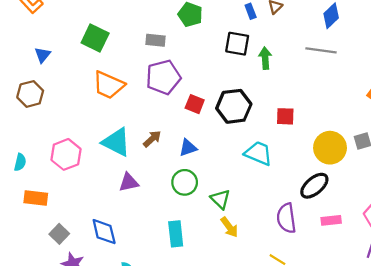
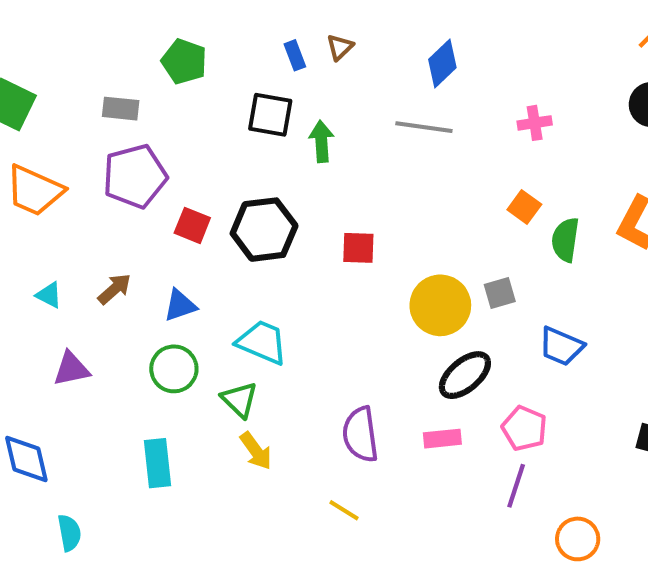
cyan triangle: (116, 142) -> (49, 295), size x0.5
cyan trapezoid: (258, 153) -> (262, 342), moved
black ellipse: (314, 186) -> (465, 375), moved

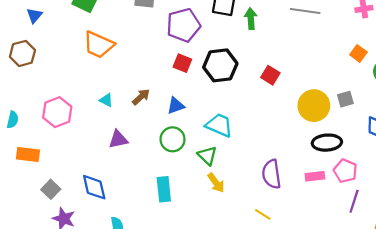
purple pentagon: (135, 176) -> (183, 25), moved
red square: (358, 248) -> (270, 75), turned 30
black ellipse: (465, 375) -> (327, 143), turned 36
pink pentagon: (524, 428) -> (345, 171), moved

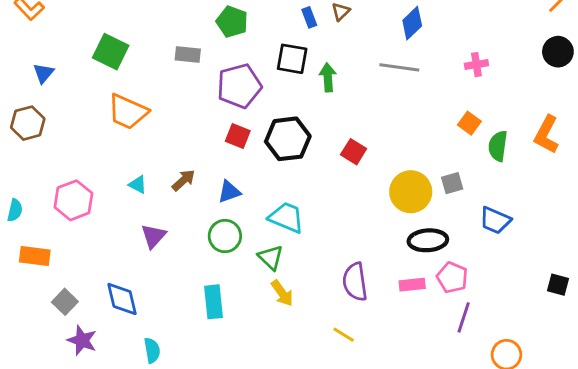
purple triangle: (118, 139) -> (153, 236), turned -36

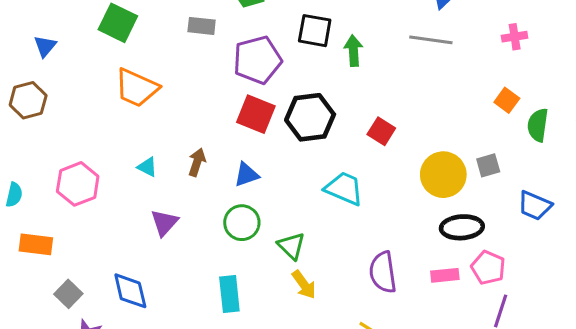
red square: (238, 136) -> (256, 114), size x1.4
brown arrow: (183, 180) -> (197, 162), turned -30
cyan trapezoid: (286, 217) -> (344, 189), moved

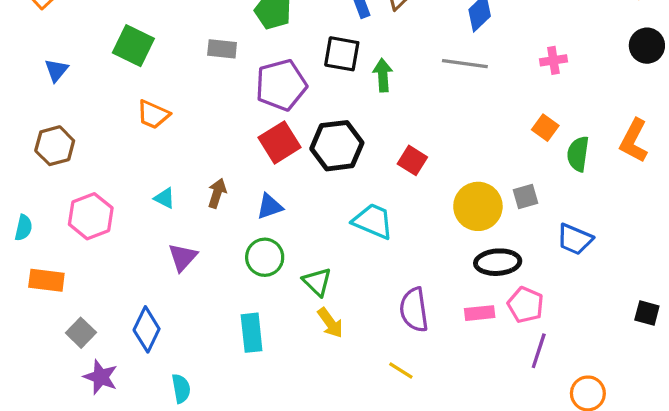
orange trapezoid: (137, 88) -> (153, 115), size x0.7
brown hexagon: (28, 100) -> (55, 146), moved
red square: (256, 114) -> (279, 142), turned 36
blue diamond: (130, 291) -> (147, 329), turned 39

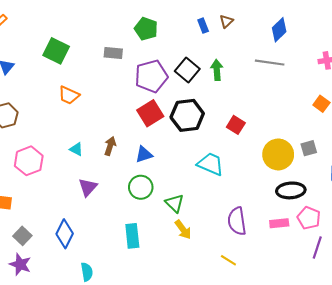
black square: (342, 54) -> (187, 70), moved, turned 30
purple star: (101, 377) -> (20, 264), moved

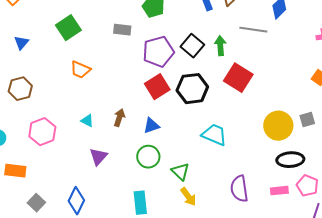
green square: (56, 51) -> (68, 28), turned 30
gray line: (270, 63) -> (253, 30), moved
red square: (236, 125) -> (238, 78), moved, size x1.6

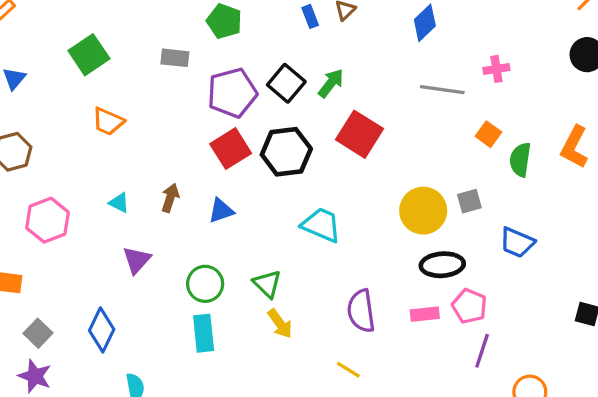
gray line: (253, 30) -> (442, 90), moved
green arrow: (220, 46) -> (331, 83), turned 42
green circle: (148, 157) -> (205, 284), moved

